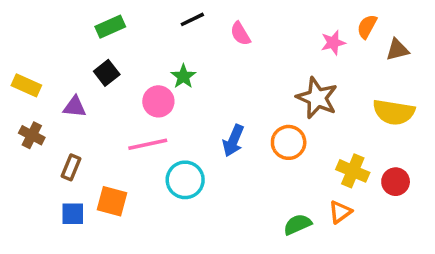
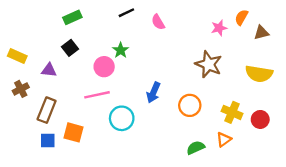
brown cross: (32, 135) -> (21, 89), turned 35
orange circle: (289, 142) -> (190, 105), moved
brown rectangle: (71, 167) -> (47, 110), size x1.5

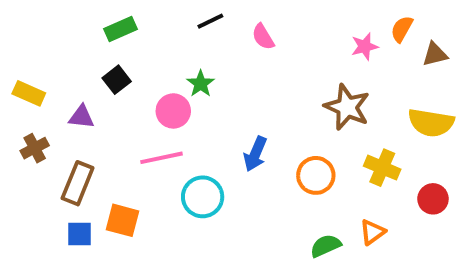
yellow cross: (232, 112) -> (382, 168), moved

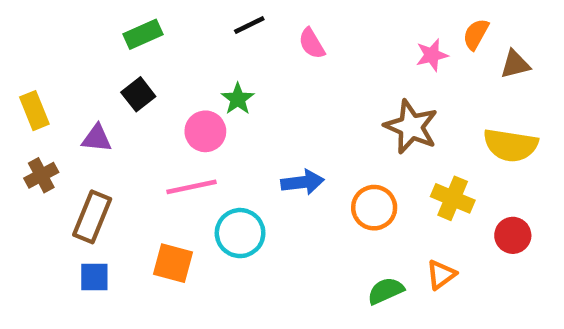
yellow rectangle: (29, 93) -> (34, 111), turned 44
blue arrow: (255, 154) -> (302, 182), turned -120
orange square: (122, 220) -> (173, 263), moved

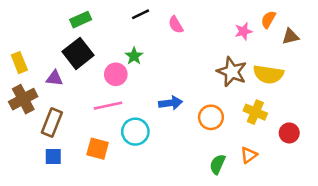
black square: (138, 94) -> (78, 53), size x1.6
yellow semicircle: (510, 145) -> (268, 74), moved
brown cross: (41, 175) -> (23, 99), size x1.5
green semicircle: (386, 291) -> (217, 164), turned -42

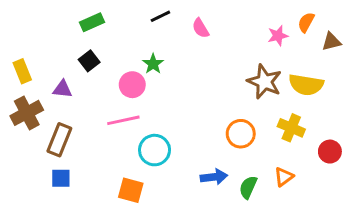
black square: (78, 53) -> (89, 61), size x0.6
blue arrow: (171, 103) -> (214, 177), moved
orange square: (98, 149) -> (131, 190), moved

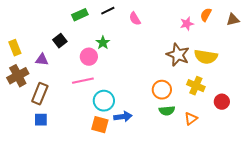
green rectangle: (92, 22) -> (80, 15), moved
brown triangle: (331, 42) -> (233, 20), moved
blue arrow: (214, 177) -> (123, 117), moved
green semicircle: (248, 187) -> (167, 111), moved, turned -119
orange square: (131, 190) -> (100, 125), moved

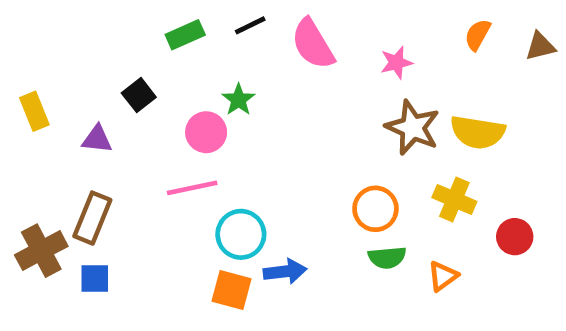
pink semicircle: (135, 19) -> (313, 44), size x1.6
pink star: (187, 24) -> (396, 63), moved
brown cross: (18, 76) -> (41, 251), moved

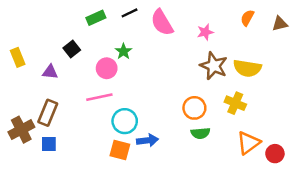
red circle: (515, 237) -> (275, 154), moved
orange triangle: (443, 276) -> (249, 143), moved, size x1.5

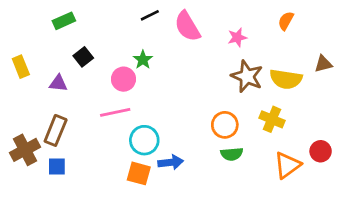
green rectangle: (96, 18) -> (64, 21), moved
brown triangle: (280, 24) -> (323, 64), moved
red circle: (275, 154) -> (321, 151), moved

